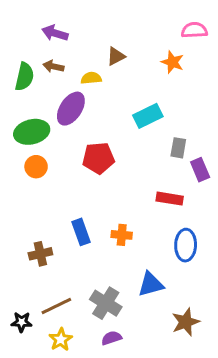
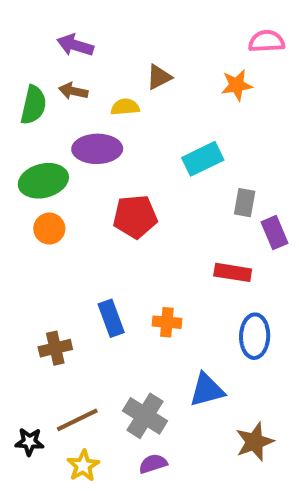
orange star: (173, 62) -> (237, 85), turned -30
purple ellipse: (71, 109) -> (97, 149), turned 56

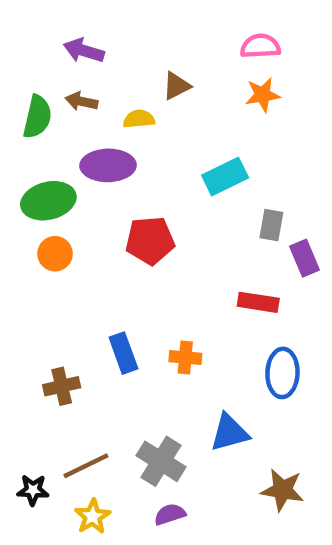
pink semicircle: (267, 41) -> (260, 46), moved
brown star: (255, 442) -> (282, 490), turned 30

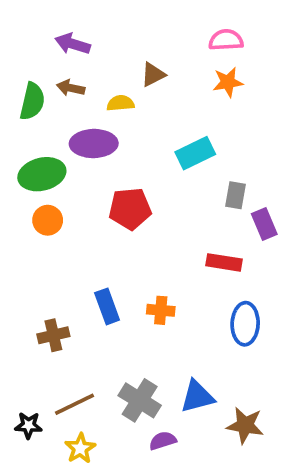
blue triangle: (229, 433) -> (197, 397), moved
purple semicircle: (170, 514) -> (163, 441), moved

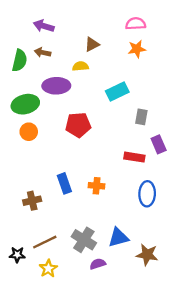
yellow semicircle: (120, 103) -> (80, 66), moved
purple rectangle: (264, 224) -> (159, 144), moved

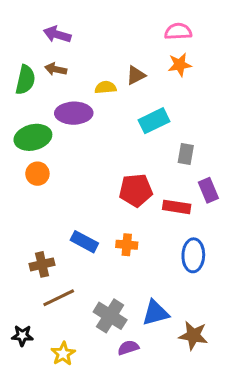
brown triangle: (92, 44) -> (136, 75), moved
red pentagon: (78, 125) -> (136, 190), moved
blue rectangle: (64, 183) -> (84, 242), turned -42
brown line: (45, 242) -> (59, 298), moved

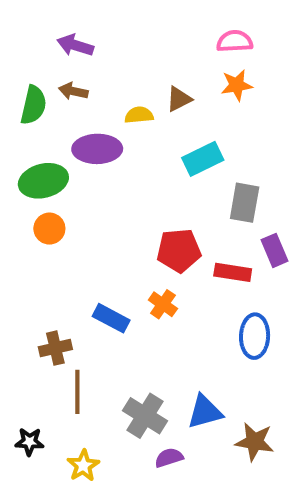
gray rectangle: (186, 154) -> (245, 203), size x1.4
orange cross: (127, 245) -> (163, 304), moved, turned 30
brown line: (59, 298) -> (77, 392), turned -64

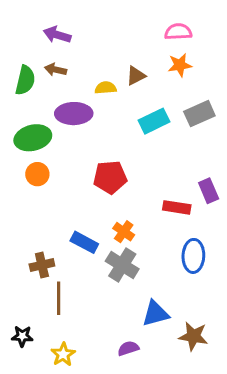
gray rectangle: (245, 203) -> (199, 114), moved, turned 56
red pentagon: (179, 250) -> (110, 177), moved
gray cross: (145, 416) -> (122, 265), moved

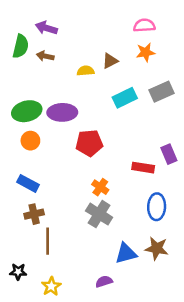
green semicircle: (25, 80) -> (21, 46), moved
purple ellipse: (74, 114) -> (62, 112), moved
blue rectangle: (84, 242) -> (28, 183), moved
brown star: (193, 336) -> (157, 248), moved

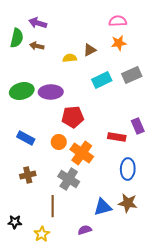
orange circle: (30, 141) -> (59, 142), moved
blue rectangle: (28, 183) -> (26, 138), moved
orange cross: (100, 187) -> (82, 153), size x1.6
gray cross: (99, 214) -> (69, 179), moved
brown line: (48, 241) -> (53, 206), moved

